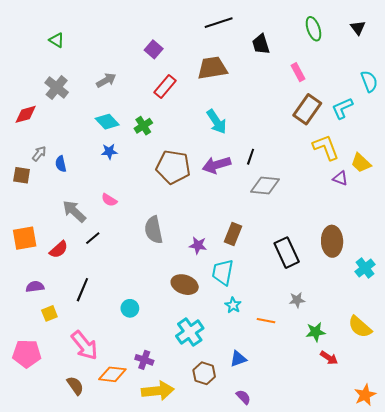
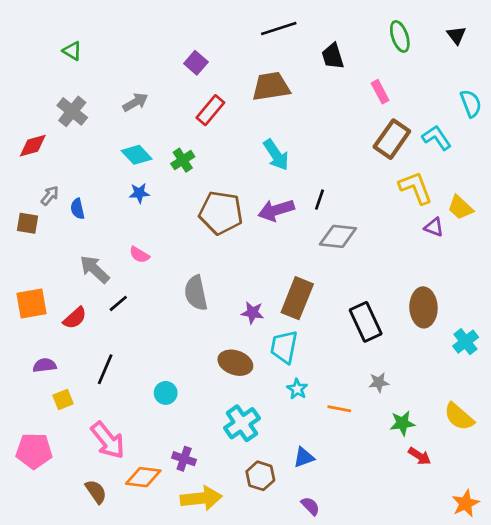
cyan L-shape: (342, 108) -> (437, 138), turned 80
brown rectangle: (233, 234) -> (297, 298), size x1.4

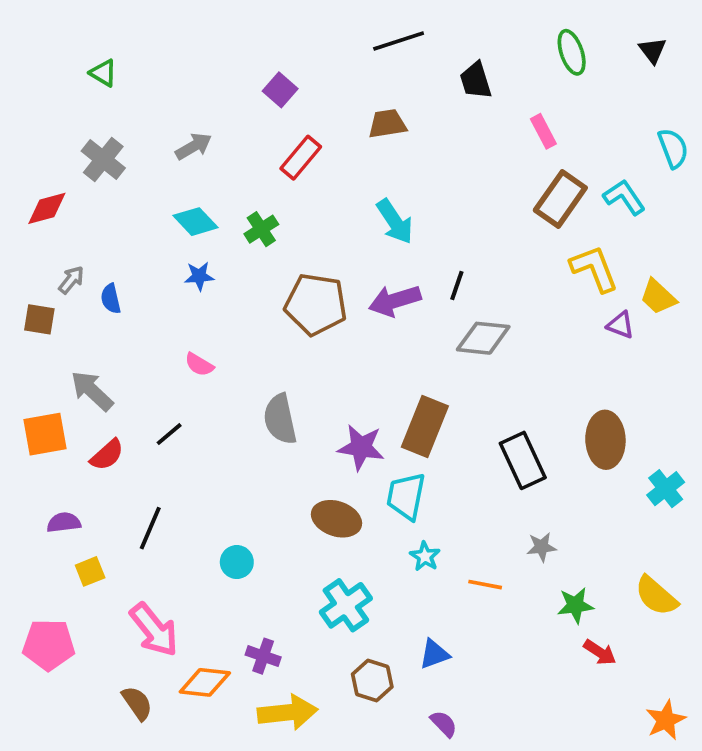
brown trapezoid: (271, 86) -> (387, 124), size x0.7
gray arrow: (95, 269) -> (92, 391), moved
purple star: (252, 313) -> (361, 447), size x1.4

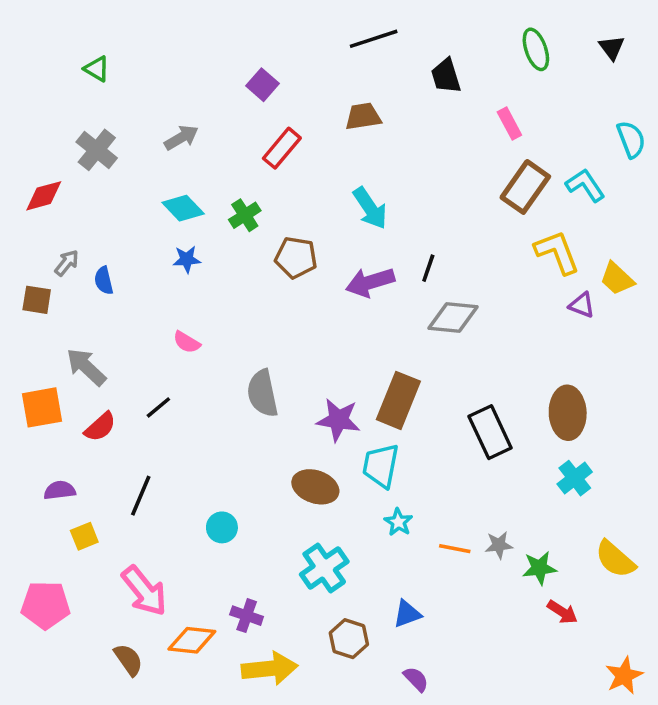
brown pentagon: (316, 304) -> (296, 258), moved, size x0.7
cyan cross: (666, 489) -> (575, 478), moved
gray star: (542, 547) -> (499, 545), moved

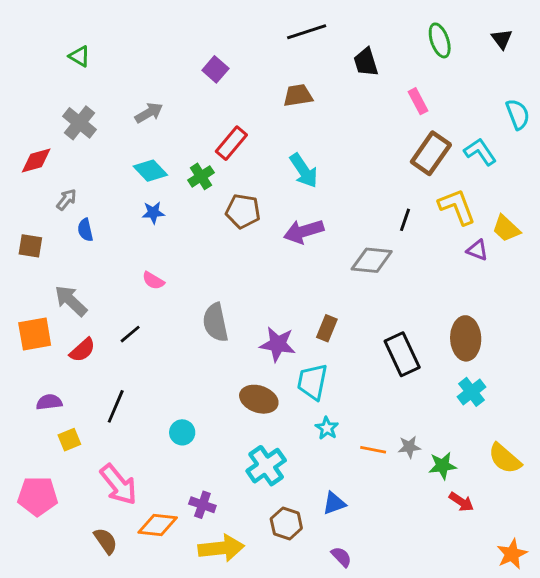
red rectangle: (282, 148) -> (231, 143), moved
gray arrow: (67, 263) -> (66, 200), moved
black line: (428, 268) -> (405, 220), moved
brown rectangle: (398, 400) -> (327, 328), size x0.6

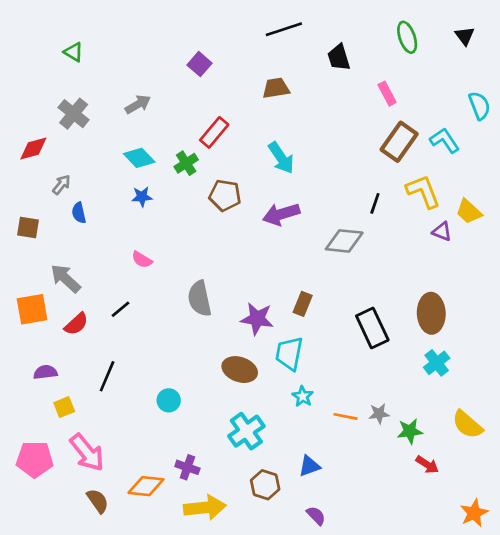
pink arrow: (119, 484) -> (87, 453), moved

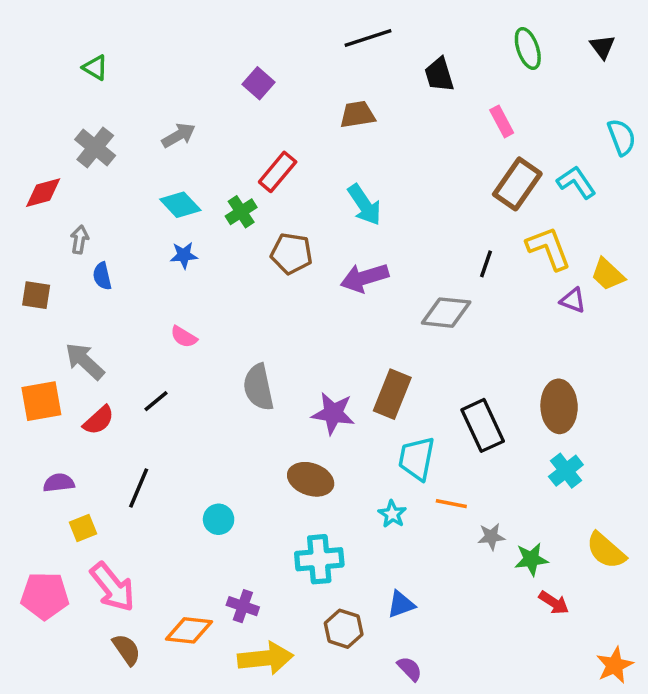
gray arrow: (61, 185) -> (80, 240), turned -30
brown rectangle: (303, 304) -> (392, 394), size x1.5
cyan trapezoid: (289, 353) -> (417, 458), moved
orange line: (346, 416) -> (451, 504), moved
cyan cross: (246, 431) -> (319, 559), turned 30

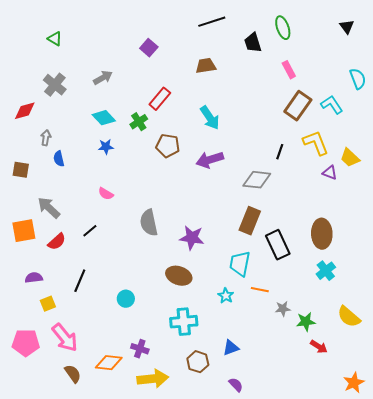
green ellipse: (528, 48) -> (283, 28), moved
brown rectangle: (392, 394) -> (250, 221), moved

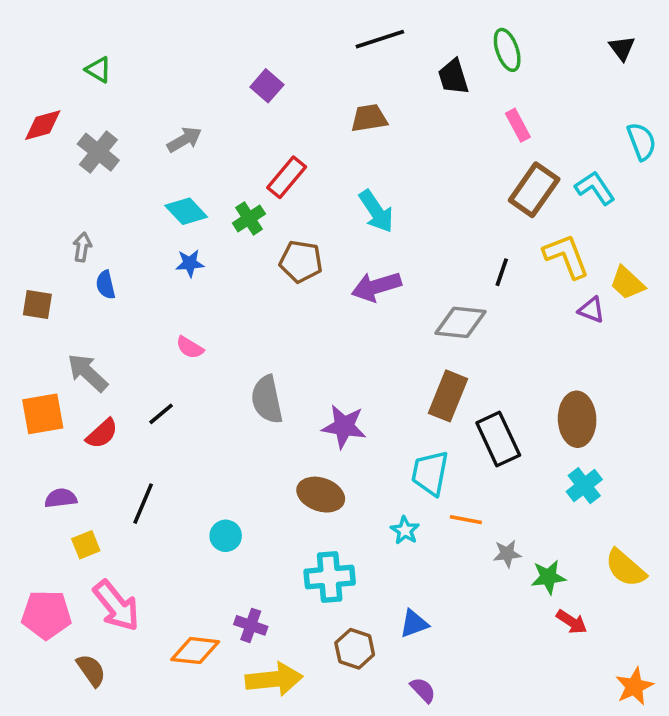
red diamond: (25, 111) -> (43, 125), moved
brown semicircle: (73, 374) -> (91, 670), moved

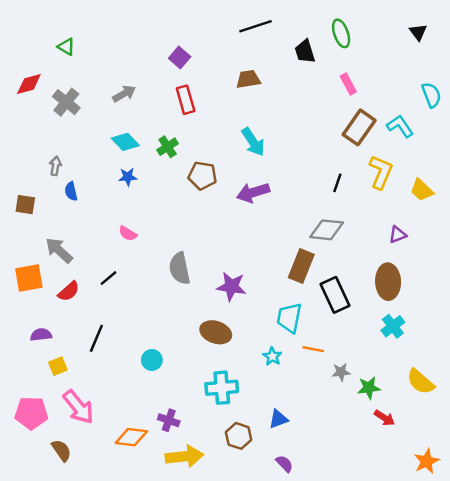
red rectangle: (287, 177) -> (186, 100), moved, turned -56
yellow L-shape: (566, 256) -> (381, 172), turned 44
purple triangle: (591, 310) -> (398, 235), moved, turned -42
gray diamond: (461, 322) -> (327, 230), moved

